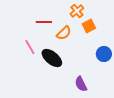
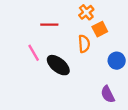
orange semicircle: (64, 33) -> (84, 44), moved, turned -49
purple semicircle: (81, 84) -> (108, 94), moved

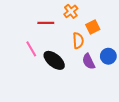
orange cross: (86, 12) -> (71, 11), moved
purple semicircle: (108, 94) -> (89, 61), moved

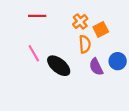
orange cross: (71, 11) -> (80, 22), moved
red line: (46, 23) -> (37, 16), moved

